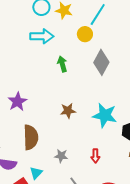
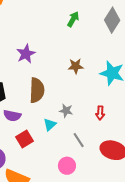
green arrow: (62, 64) -> (73, 19), turned 42
cyan triangle: (36, 173) -> (50, 125), moved

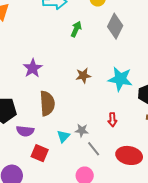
gray star: (66, 111) -> (82, 130), moved
red square: (24, 139) -> (40, 153), turned -30

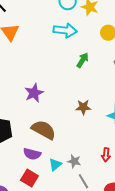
brown semicircle: (47, 103) -> (44, 130), turned -65
purple semicircle: (25, 131) -> (32, 154), moved

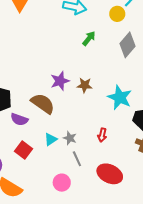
purple star: (34, 93) -> (60, 81), moved
purple semicircle: (32, 154) -> (19, 119), moved

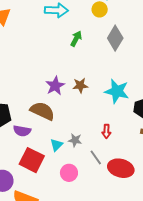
red square: (24, 150) -> (32, 160), size x1.4
gray line: (77, 159) -> (96, 157), moved
pink circle: (62, 183) -> (69, 173), moved

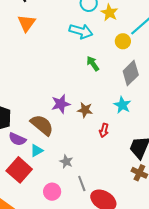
green arrow: (76, 39) -> (93, 64), turned -77
cyan star: (117, 91) -> (122, 105), moved, size x0.7
red arrow: (106, 131) -> (104, 130), moved
cyan triangle: (56, 145) -> (37, 151), moved

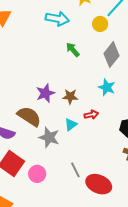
red arrow: (104, 130) -> (91, 115), turned -112
cyan triangle: (37, 151) -> (71, 125), moved
gray star: (66, 162) -> (49, 137), moved, size x1.5
pink circle: (52, 192) -> (37, 174), moved

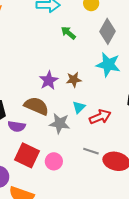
cyan star: (107, 87) -> (108, 65), size x1.4
red arrow: (91, 115) -> (100, 117), moved, size x1.5
gray line: (75, 170) -> (91, 151), turned -35

